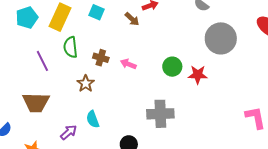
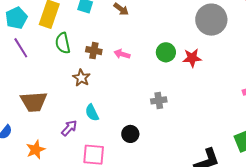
purple line: (42, 61) -> (21, 48), moved
gray cross: (160, 114) -> (159, 100), size x0.6

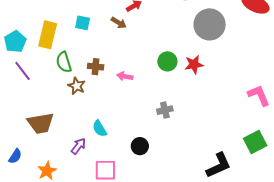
pink arrow: (122, 54) -> (125, 76), moved
brown star: (81, 78) -> (77, 86), moved

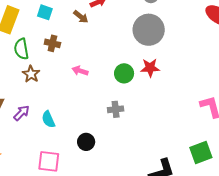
gray circle: (210, 24) -> (149, 30), moved
green circle: (167, 61) -> (124, 73), moved
brown cross: (96, 67) -> (52, 43), moved
purple arrow: (78, 146) -> (21, 113), moved

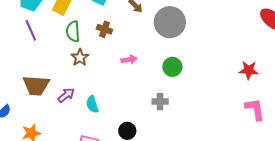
gray circle: (149, 30) -> (170, 22), moved
red star: (150, 68) -> (249, 70), moved
pink arrow: (80, 71) -> (129, 59), turned 147

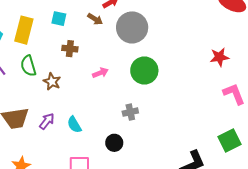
green semicircle: (73, 31) -> (28, 66), moved
green circle: (172, 67) -> (144, 70), size x1.4
gray cross: (160, 102) -> (130, 112), moved

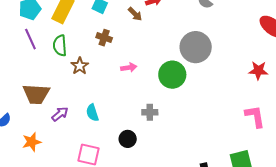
gray circle: (132, 27) -> (196, 47), moved
red star: (219, 57) -> (258, 70), moved
purple arrow: (47, 121) -> (60, 114), moved

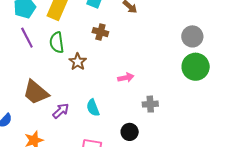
gray circle: (196, 47) -> (192, 36), size x0.7
pink arrow: (129, 68) -> (126, 78), moved
green circle: (172, 75) -> (196, 67), moved
brown trapezoid: (36, 94) -> (36, 92), turned 40

